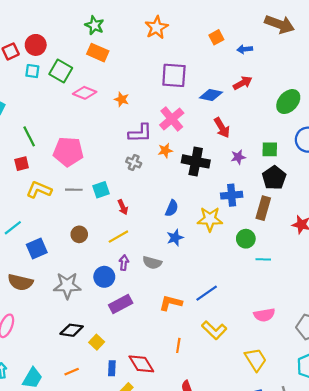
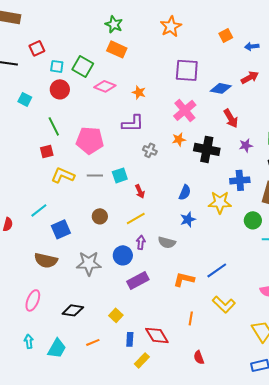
red circle: (36, 45) -> (60, 89), moved
purple L-shape: (140, 133) -> (133, 123), moved
black diamond: (72, 330) -> (73, 310), moved

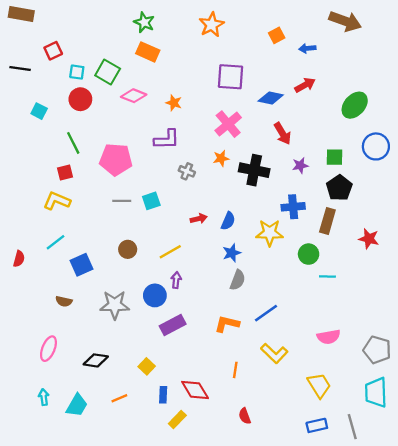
yellow L-shape: (63, 175) -> (57, 201), moved
red arrow: (140, 191) -> (199, 219), moved, turned -80
gray semicircle: (167, 242) -> (238, 280), moved, turned -84
brown semicircle: (46, 260) -> (64, 301), size x0.6

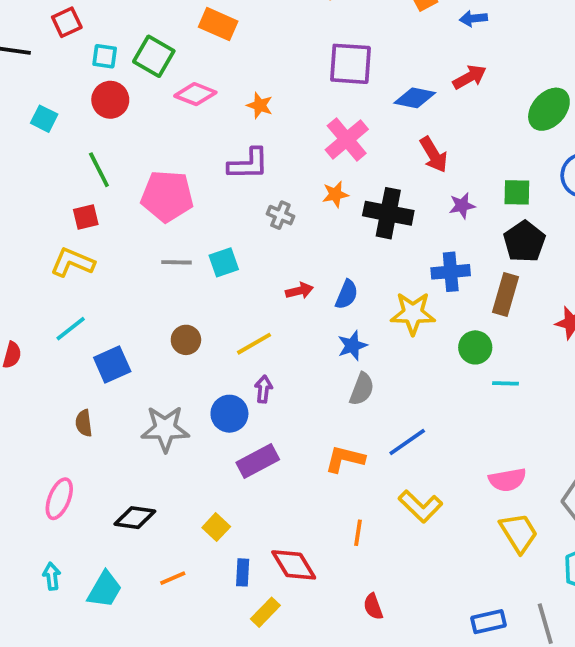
brown semicircle: (64, 301) -> (84, 423), turned 70
yellow trapezoid: (319, 385) -> (519, 533), moved

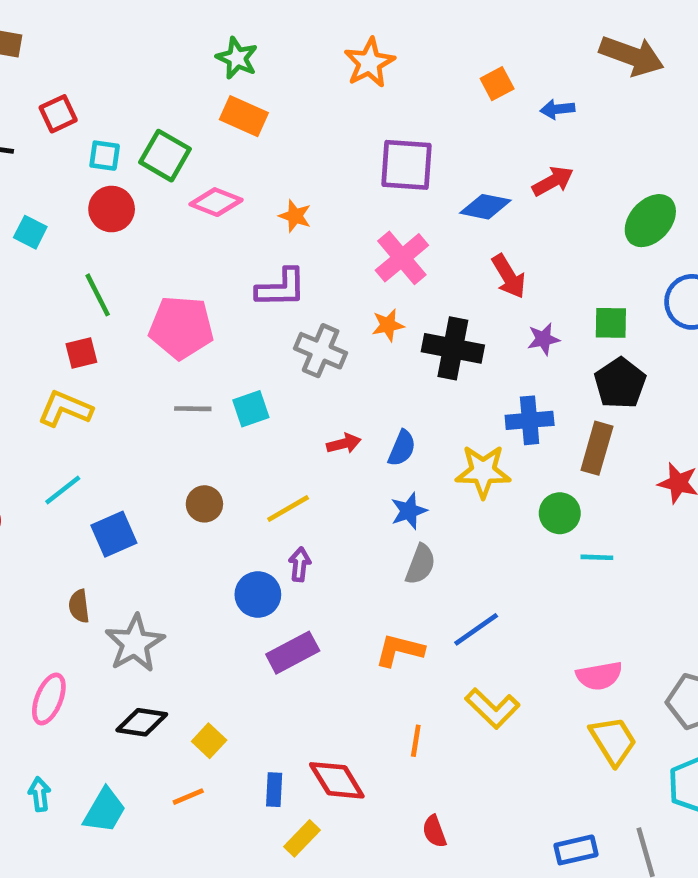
gray cross: (280, 215) -> (321, 351), size x1.5
gray star: (165, 429) -> (135, 643), moved, turned -30
yellow square: (216, 527) -> (209, 741), moved

